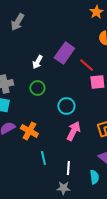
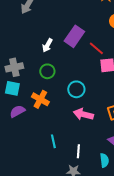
orange cross: (29, 131) -> (40, 99), moved
pink arrow: (73, 131) -> (83, 114), turned -102

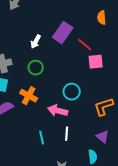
cyan circle: (76, 89) -> (72, 92), moved
pink arrow: (83, 114) -> (58, 111), moved
white line: (78, 151) -> (67, 134), moved

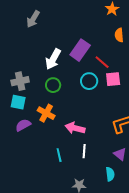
white arrow: (36, 42) -> (53, 59), size x1.5
cyan circle: (72, 92) -> (89, 81), moved

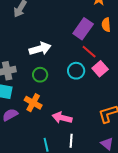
purple rectangle: (80, 50) -> (83, 29), moved
white arrow: (53, 59) -> (40, 49), turned -135
pink square: (113, 79) -> (100, 69), turned -35

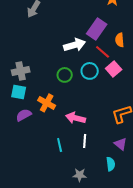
orange semicircle: (106, 25) -> (120, 40), moved
white arrow: (40, 49) -> (75, 45), moved
green circle: (40, 75) -> (65, 75), moved

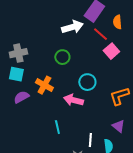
cyan circle: (90, 71) -> (87, 82), moved
white line: (85, 141) -> (90, 140), moved

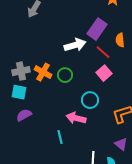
pink square: (111, 51) -> (104, 73), moved
orange cross: (44, 85) -> (43, 72), moved
cyan line: (57, 127) -> (60, 137), moved

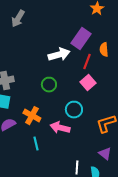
red line: (103, 52) -> (87, 62), turned 70
orange cross: (43, 72) -> (32, 116), moved
cyan line: (60, 137) -> (36, 144), moved

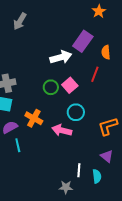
red line: (87, 62) -> (95, 74), moved
pink square: (88, 83) -> (70, 85), moved
cyan line: (36, 144) -> (18, 145), moved

